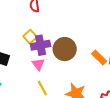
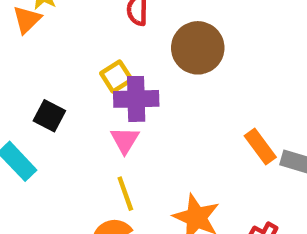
brown circle: (65, 49) -> (198, 48), moved

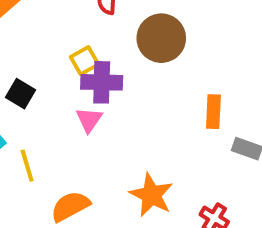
orange rectangle: (260, 147) -> (213, 112), moved, turned 36
yellow line: (125, 194) -> (27, 166), moved

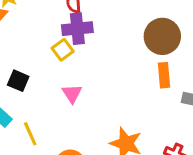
brown circle: (161, 38) -> (162, 36), moved
purple cross: (102, 82) -> (77, 29), moved

